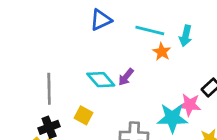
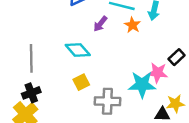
purple arrow: (126, 77) -> (100, 24), moved
yellow square: (84, 115) -> (81, 82), moved, turned 35

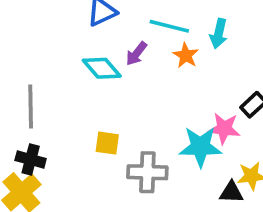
cyan diamond: (78, 50) -> (102, 68), moved
yellow square: (81, 82) -> (107, 143), turned 35
black cross: (31, 93) -> (31, 159), turned 36

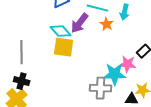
purple arrow: (136, 54) -> (80, 23), size x1.5
yellow square: (107, 143) -> (64, 47), moved, size x1.5
gray cross: (147, 172) -> (101, 88), moved

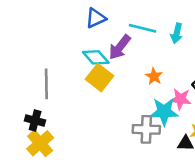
orange star: (107, 24) -> (154, 76), moved
yellow square: (64, 47) -> (100, 78), turned 30
black cross: (22, 81) -> (35, 121), moved

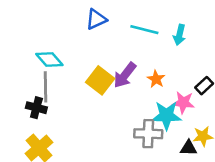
purple arrow: (120, 47) -> (125, 75), moved
cyan diamond: (96, 57) -> (49, 60), moved
black cross: (35, 121) -> (36, 108), moved

